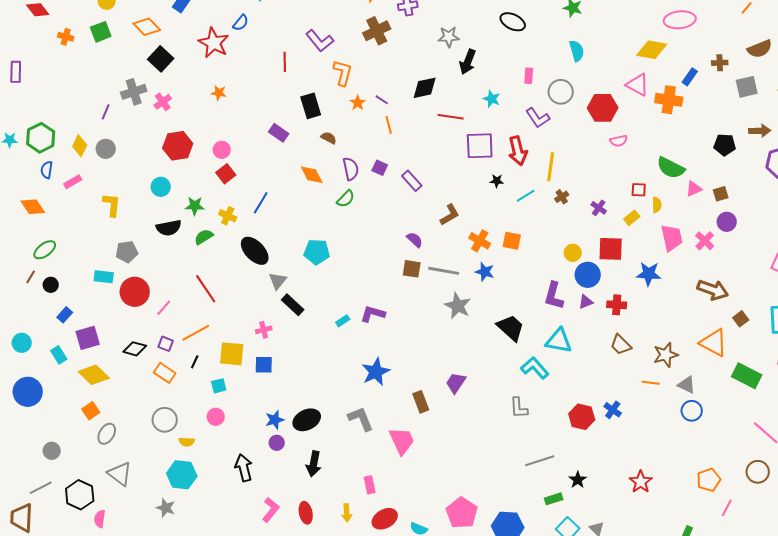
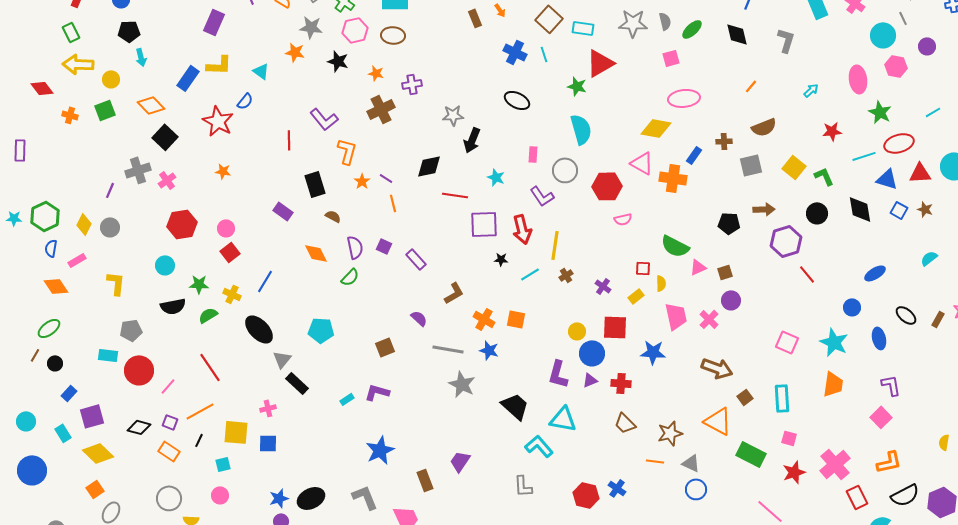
cyan semicircle: (577, 51) -> (581, 129), size x1.4
orange diamond: (33, 207) -> (56, 286), moved
brown square: (412, 269) -> (385, 347), moved, turned -30

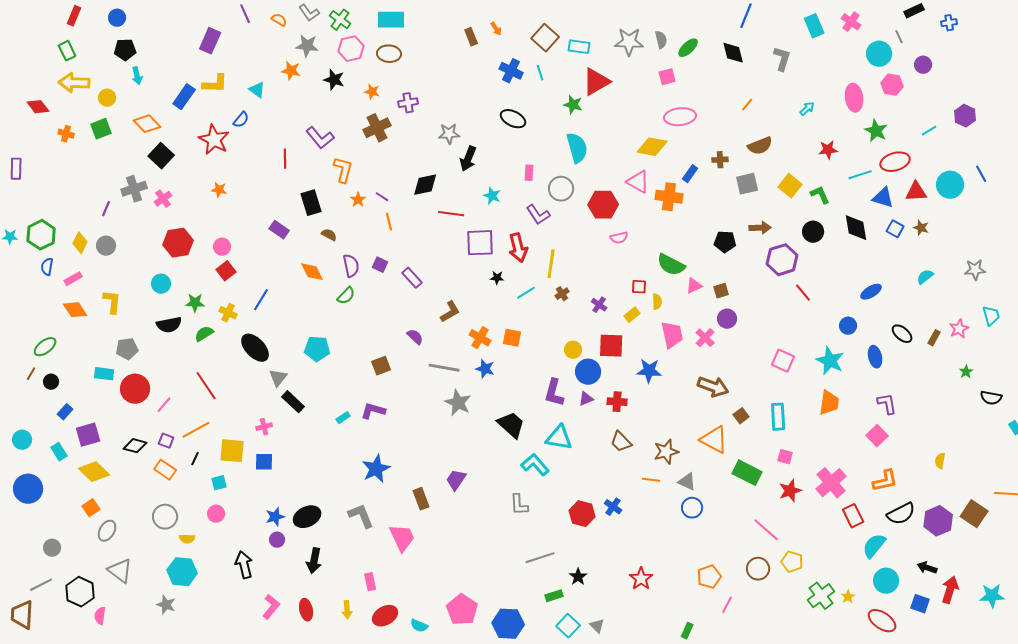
orange diamond: (56, 286) -> (75, 310), moved

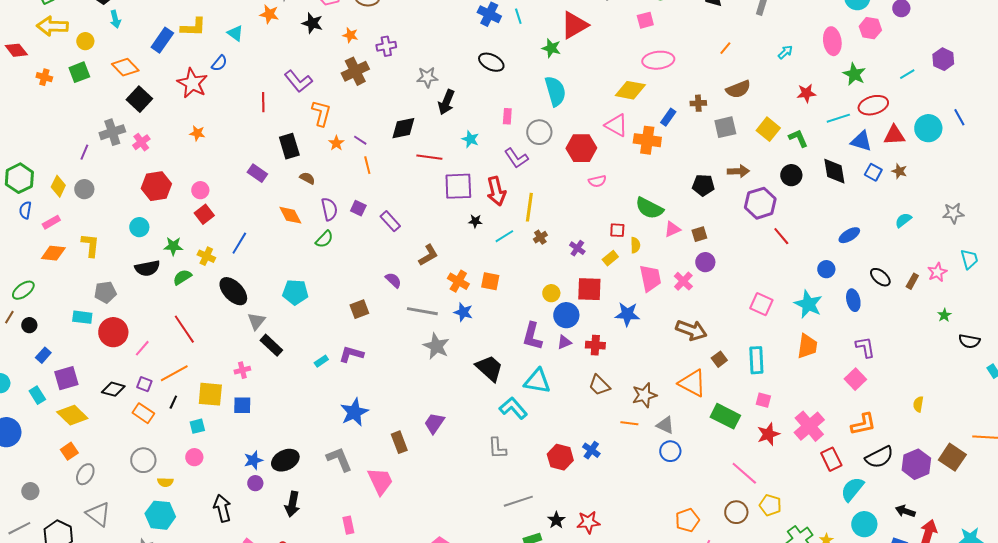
orange diamond: (75, 310) -> (53, 253), turned -50
red star: (641, 579) -> (588, 522), moved, turned 30

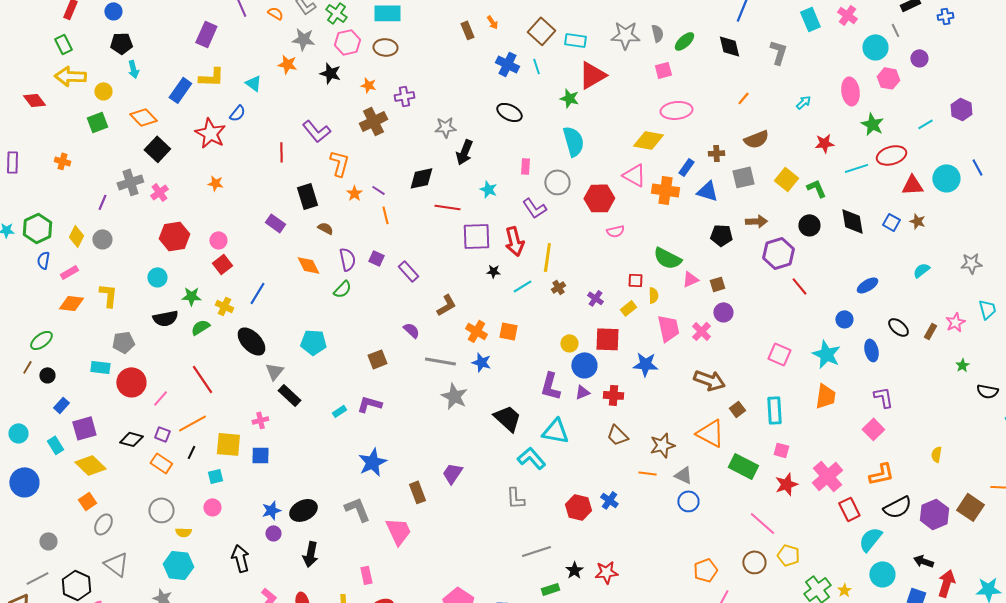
orange cross: (44, 77) -> (62, 161), moved
blue triangle: (861, 141) -> (707, 191), moved

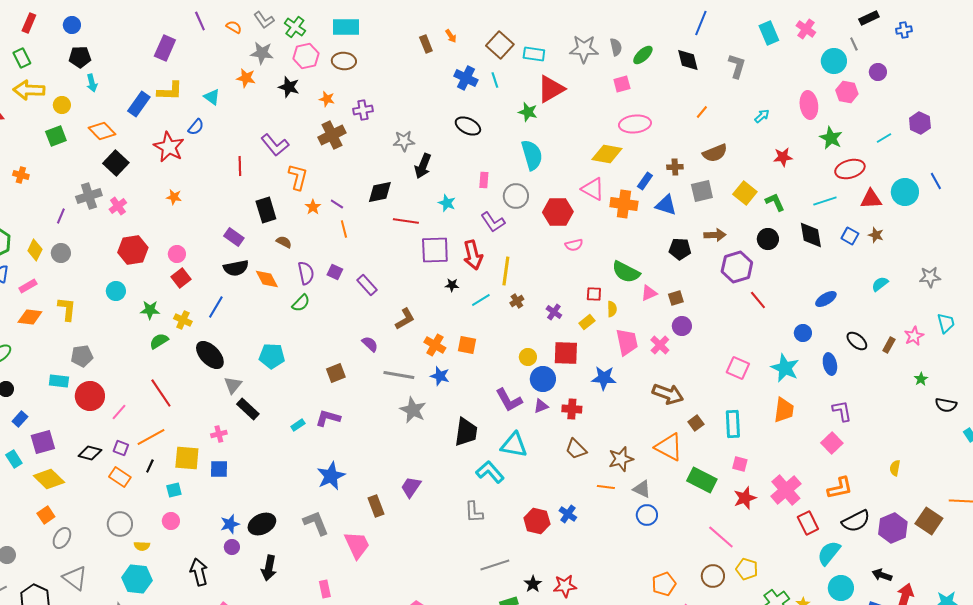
cyan line: (856, 168) -> (825, 201), moved
black semicircle: (165, 318) -> (236, 268), moved
purple L-shape: (550, 386) -> (509, 400), turned -44
black trapezoid: (507, 418) -> (466, 432), turned 56

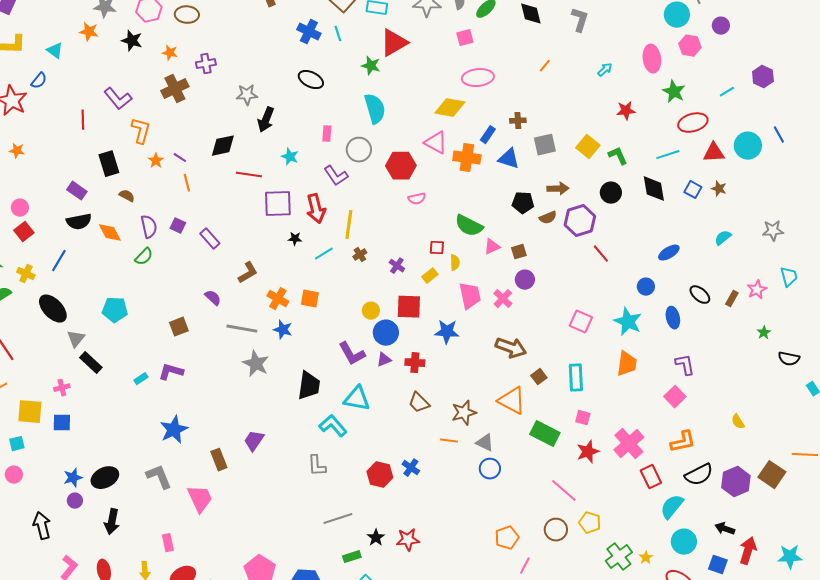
brown semicircle: (715, 153) -> (548, 218), moved, size x0.7
yellow semicircle: (895, 468) -> (738, 422), turned -42

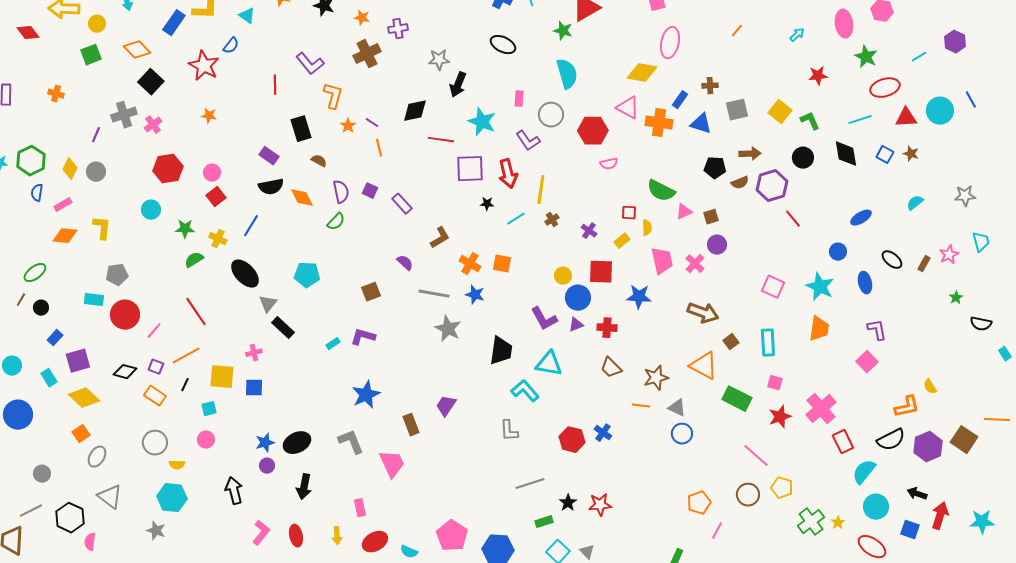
pink ellipse: (478, 78) -> (670, 43), turned -72
cyan star: (290, 157) -> (482, 122), size x1.6
orange L-shape: (683, 442) -> (907, 407), moved

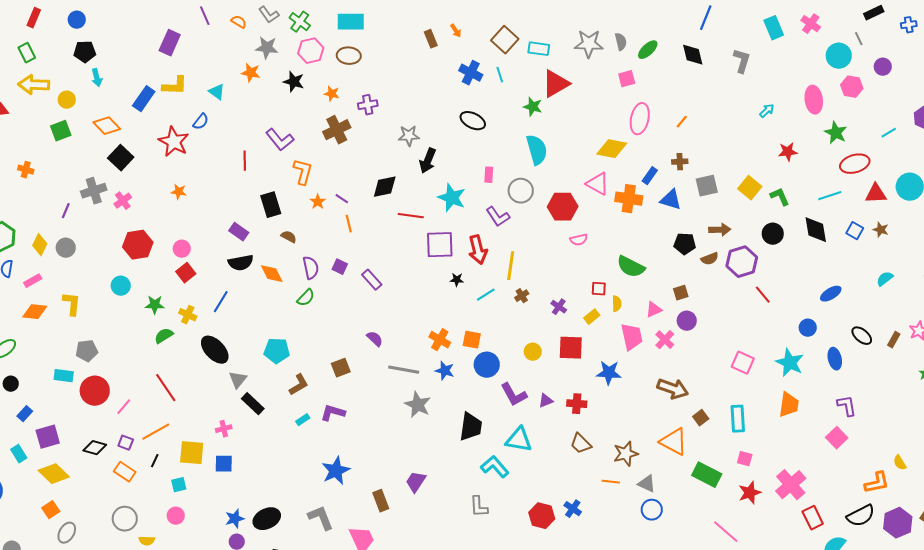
orange line: (737, 31) -> (682, 122), moved
pink triangle: (684, 212) -> (654, 310), moved
brown L-shape: (440, 238) -> (299, 385), moved
blue circle: (578, 298) -> (487, 365), moved

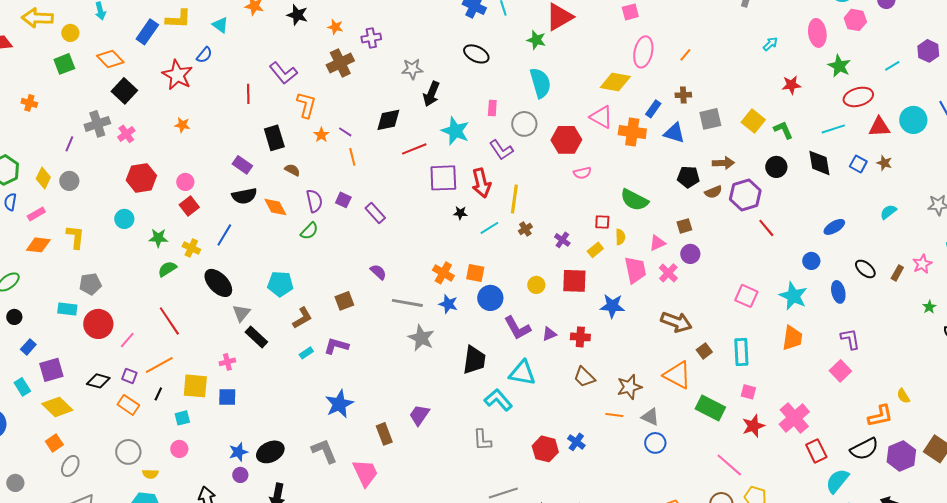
red line: (411, 216) -> (414, 149), turned -30

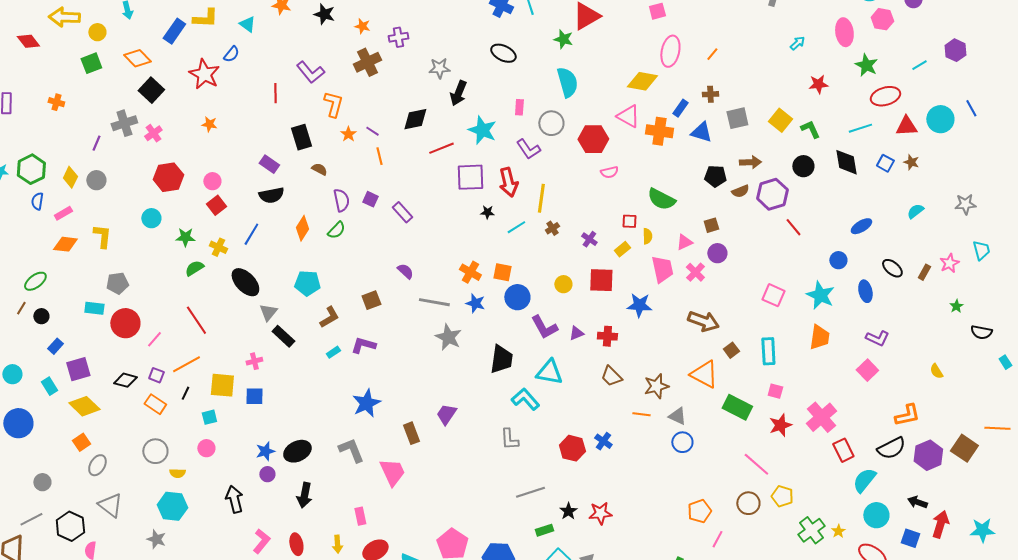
orange diamond: (275, 207) -> (302, 228), moved, turned 60
purple L-shape: (850, 339) -> (877, 338), turned 125
yellow semicircle: (903, 396) -> (936, 371), moved

